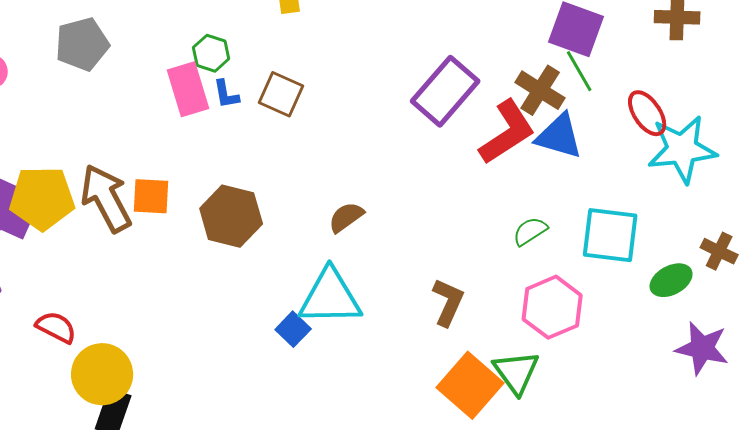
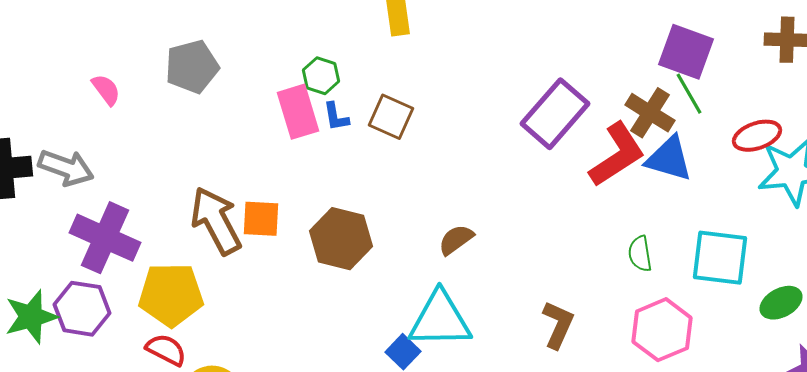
red ellipse: (647, 113) -> (757, 136), turned -75
yellow pentagon: (42, 198) -> (171, 295), moved
green semicircle: (530, 231) -> (640, 254), turned -66

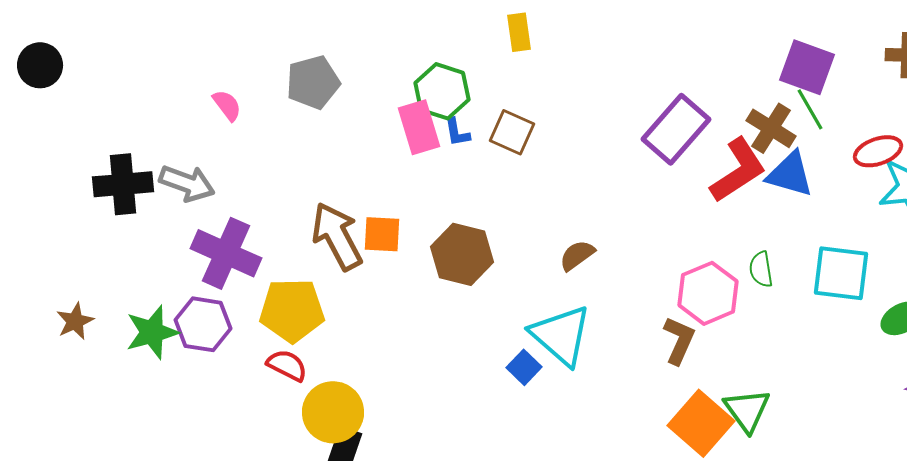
green hexagon: (321, 76) -> (442, 91), size x1.5
cyan triangle: (440, 320) -> (561, 335), turned 42
pink hexagon: (662, 330) -> (708, 293), moved

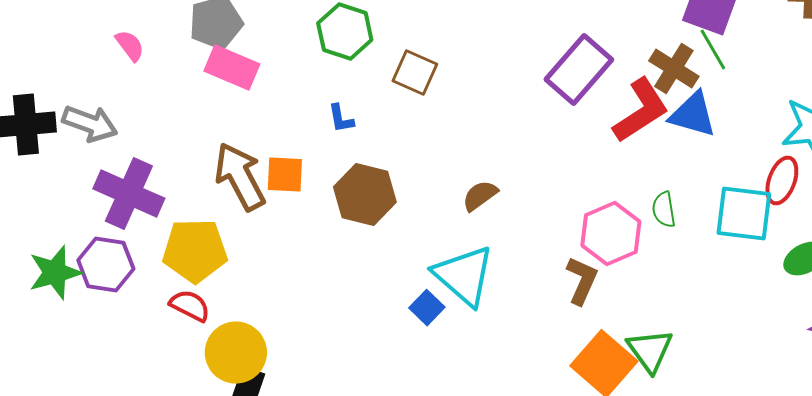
pink rectangle: (419, 127) -> (232, 68), moved, turned -50
blue L-shape: (457, 132) -> (341, 119), moved
red ellipse: (878, 151) -> (782, 181), moved, turned -51

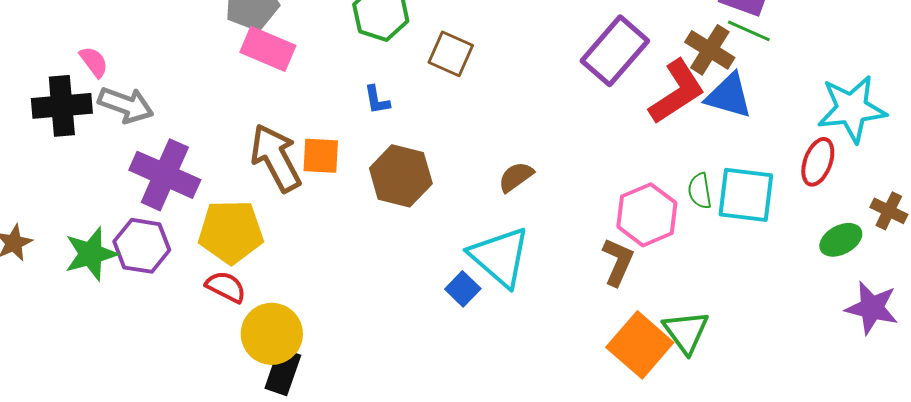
pink semicircle: (130, 46) -> (94, 62), moved
green line: (713, 50) -> (749, 31), turned -36
cyan square: (744, 214) -> (746, 195), moved

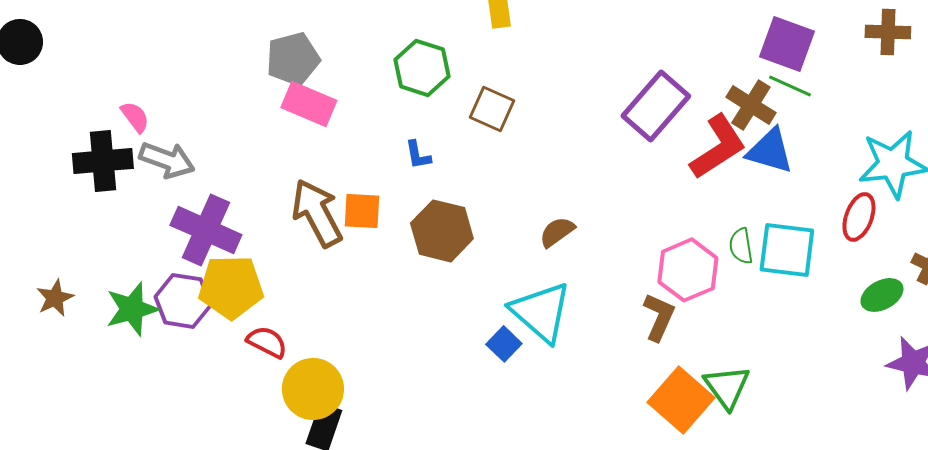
yellow pentagon: (231, 232) -> (231, 287), moved

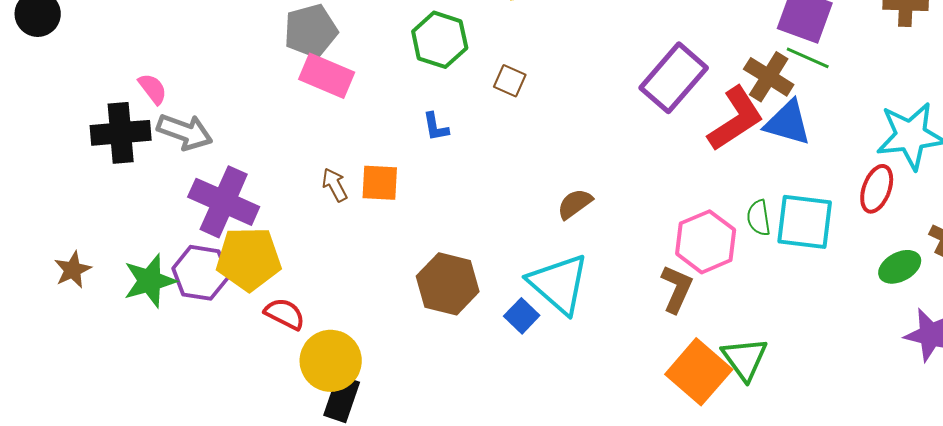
brown square: (492, 109) -> (510, 81), size x0.7
brown arrow: (317, 213) -> (335, 185), size x0.5
brown hexagon: (442, 231) -> (448, 284), moved

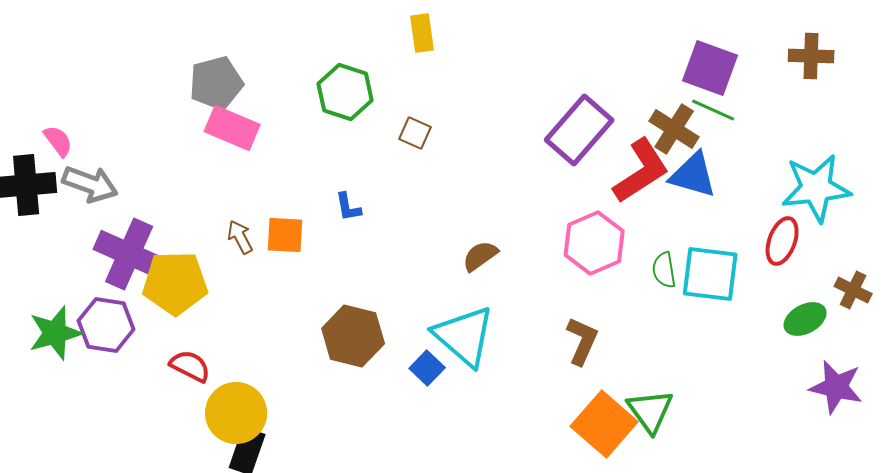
blue L-shape: (436, 127) -> (348, 207), moved
pink hexagon: (706, 242) -> (594, 243), moved
yellow pentagon: (249, 259) -> (175, 283), moved

